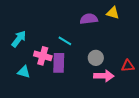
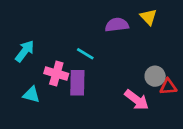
yellow triangle: (113, 13) -> (148, 17), turned 32
gray circle: (96, 58) -> (155, 76), moved
pink arrow: (104, 76) -> (137, 100), turned 36

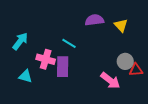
yellow triangle: (148, 17) -> (121, 25), moved

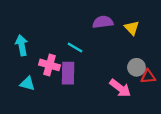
cyan arrow: (20, 41) -> (22, 45), turned -48

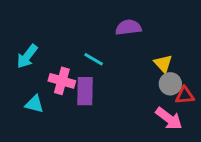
yellow triangle: (132, 28) -> (163, 64), moved
cyan arrow: (22, 45) -> (27, 56), turned -132
pink arrow: (120, 88) -> (169, 119), moved

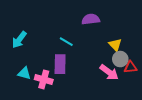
pink cross: (62, 81) -> (44, 79), moved
pink arrow: (169, 119) -> (109, 72), moved

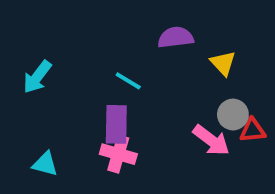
yellow triangle: (115, 45) -> (223, 63), moved
cyan triangle: (24, 73) -> (45, 164), moved
pink cross: (44, 79) -> (118, 154), moved

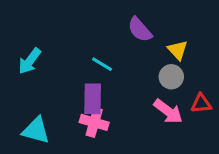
purple semicircle: (176, 37) -> (140, 30), turned -124
gray circle: (233, 115) -> (171, 77), moved
cyan triangle: (45, 164) -> (36, 130), size x1.4

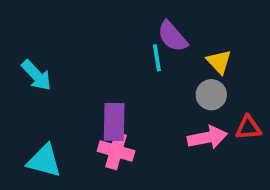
cyan arrow: (30, 61) -> (36, 75), turned -80
cyan line: (102, 64) -> (157, 58), moved, turned 50
pink arrow: (168, 111) -> (207, 137), turned -48

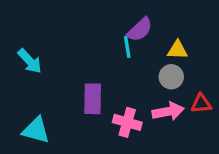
purple semicircle: (172, 36) -> (140, 30), turned -92
yellow triangle: (219, 62) -> (178, 50), turned -45
pink cross: (116, 151) -> (127, 122), moved

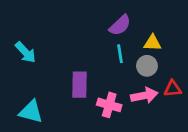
cyan line: (127, 47) -> (120, 54), moved

